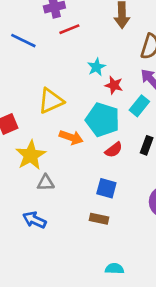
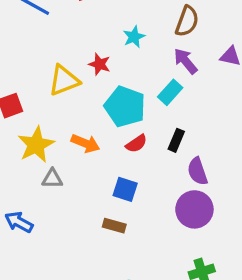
cyan star: (96, 67) -> (134, 37), moved
red star: (114, 85) -> (99, 64), moved
orange arrow: (71, 137) -> (85, 143), moved
blue arrow: (34, 220) -> (19, 222), moved

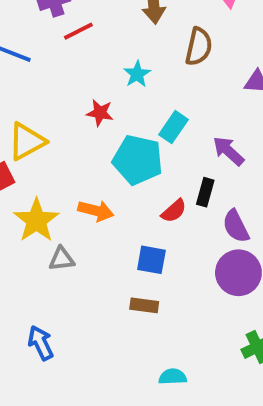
purple arrow: (186, 61) -> (228, 151), moved
yellow triangle: (64, 80) -> (27, 141), moved
cyan rectangle: (170, 92) -> (173, 127), moved
red semicircle: (136, 144) -> (174, 211), moved
blue arrow: (19, 222) -> (41, 343), moved, turned 44

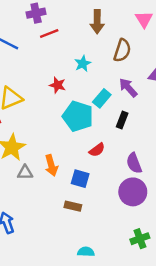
purple arrow: (228, 151) -> (128, 88), moved
black rectangle: (205, 192) -> (122, 120), moved
orange arrow: (96, 211) -> (51, 165), moved, turned 54

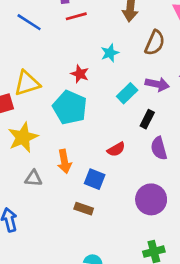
purple arrow: (128, 88) -> (157, 84), turned 138
cyan pentagon: (78, 116) -> (70, 107), moved
purple semicircle: (134, 163) -> (159, 148), moved
gray triangle: (25, 173) -> (33, 178), moved

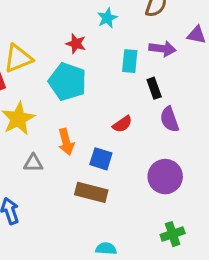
cyan rectangle: (127, 93) -> (130, 61), turned -36
black rectangle: (147, 119) -> (154, 88), turned -42
brown rectangle: (84, 209) -> (91, 192), size x1.5

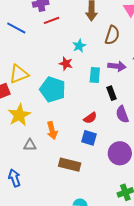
red star: (76, 44) -> (66, 64), moved
blue square: (101, 159) -> (89, 138), moved

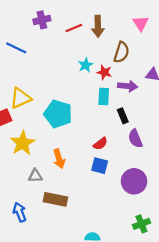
red line: (51, 20) -> (74, 28), moved
red star: (66, 64) -> (104, 72), moved
brown rectangle: (70, 165) -> (55, 199), moved

